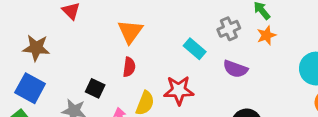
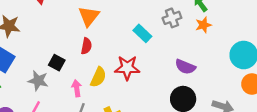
purple semicircle: (235, 69) -> (185, 67), moved

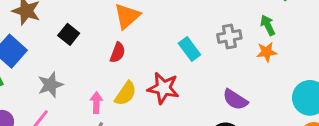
black square: (57, 63) -> (69, 34), moved
gray star: (38, 81) -> (50, 85), turned 30

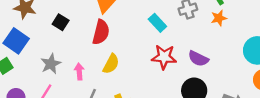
red semicircle: (118, 52) -> (101, 32), size x1.5
red star: (163, 88) -> (164, 57), moved
pink arrow: (96, 103) -> (79, 72), moved

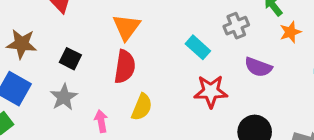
orange star: (219, 18) -> (290, 32), moved
purple semicircle: (198, 59) -> (258, 67), moved
gray star: (51, 64) -> (64, 97), moved

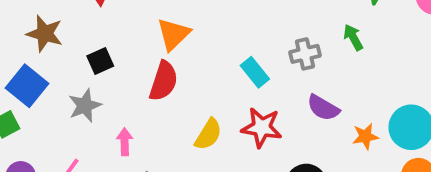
orange star: (290, 32) -> (365, 136), moved
black square: (70, 59) -> (100, 61), turned 30
yellow semicircle: (142, 107) -> (208, 134), moved

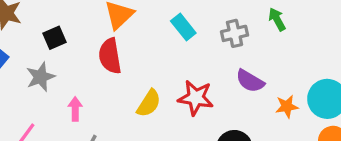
cyan rectangle: (255, 72) -> (183, 27), moved
red semicircle: (164, 81) -> (110, 56), turned 152

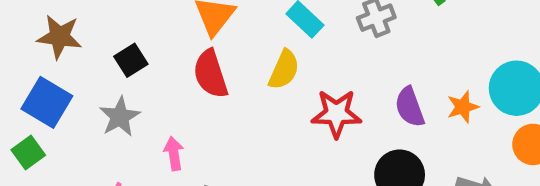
purple semicircle: (250, 81) -> (410, 107), moved, turned 48
yellow semicircle: (149, 103) -> (284, 70), moved

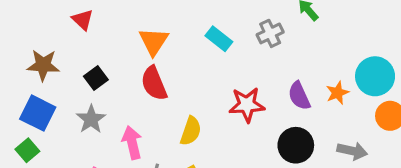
yellow semicircle: (284, 70) -> (191, 131), moved
pink arrow: (174, 153) -> (132, 143), size x1.4

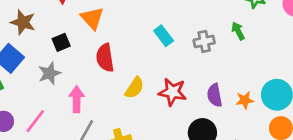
orange triangle: (154, 41) -> (92, 18), moved, turned -30
yellow semicircle: (191, 131) -> (134, 88), moved

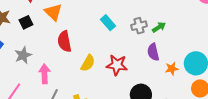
green arrow: (238, 31) -> (159, 27), moved, turned 88
black square: (61, 42) -> (26, 22), moved
purple semicircle: (215, 95) -> (153, 52), moved

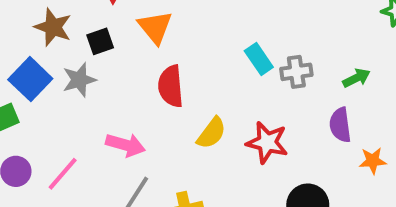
gray cross: (139, 26) -> (296, 72), moved
gray star: (23, 55) -> (79, 80), moved
pink arrow: (45, 74) -> (125, 145), turned 102

